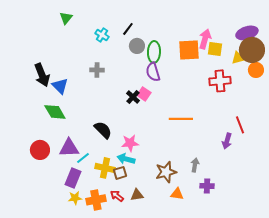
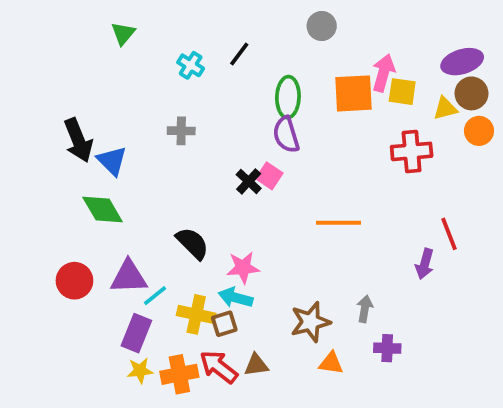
gray circle: (137, 46) -> (322, 26), moved
brown circle: (252, 50) -> (471, 93), size x0.7
red arrow: (117, 196) -> (219, 367), size x1.5

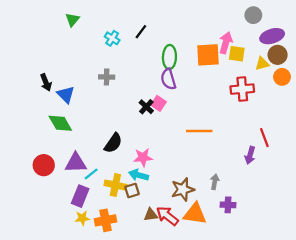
gray circle: (322, 26) -> (253, 15), moved
black arrow: (78, 140) -> (46, 82), size x0.7
black semicircle: (192, 243) -> (113, 143), turned 80
orange triangle: (331, 363) -> (195, 214), size x1.6
red arrow: (219, 367) -> (167, 216), moved

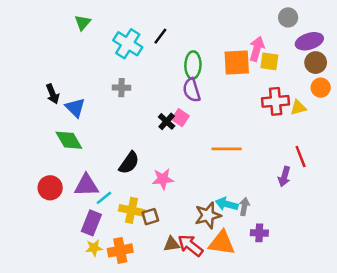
cyan cross: (112, 38) -> (128, 44), size x1.6
yellow triangle: (262, 64) -> (298, 108), moved
cyan arrow: (139, 175) -> (227, 204), moved

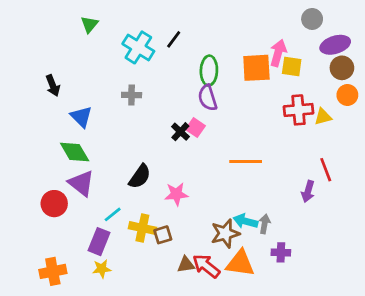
black arrow: (53, 94) -> (53, 85), moved
purple triangle: (86, 185) -> (81, 183), moved, turned 40
orange cross: (120, 250) -> (53, 271), moved

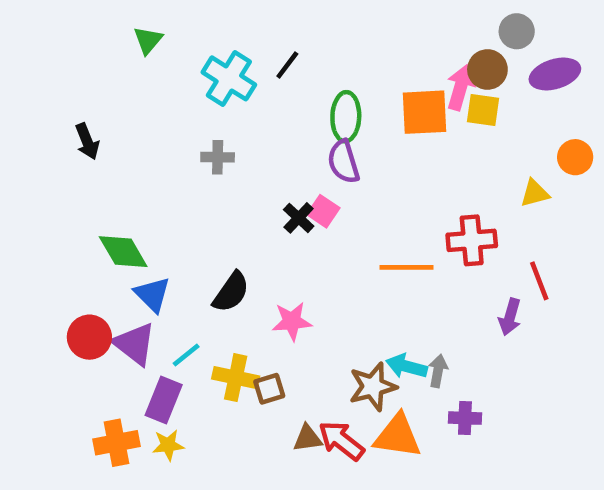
brown circle: (342, 68) -> (487, 69), moved
red cross: (299, 110) -> (472, 240), moved
blue triangle: (81, 117) -> (152, 294), moved
purple triangle: (81, 183) -> (134, 344), moved
orange cross: (53, 271) -> (116, 443), moved

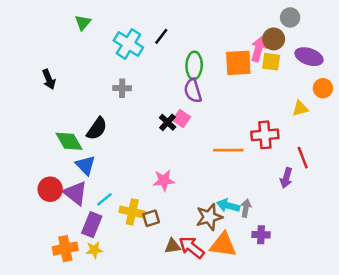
purple ellipse: (555, 74) -> (309, 57), moved, turned 36
black semicircle: (231, 292) -> (97, 129), moved

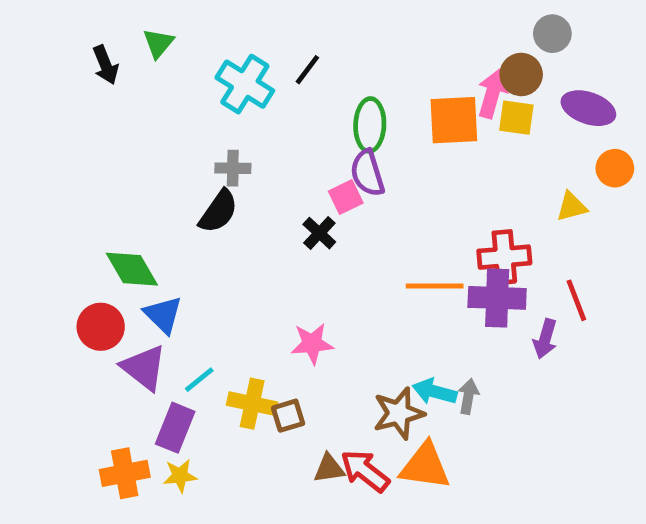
black arrow: (49, 79) -> (105, 65), moved
pink square: (181, 118) -> (346, 197), moved, turned 30
black semicircle: (97, 129) -> (218, 211), moved
red circle: (50, 189) -> (101, 327), moved
purple cross: (261, 235) -> (497, 298), moved, size x1.6

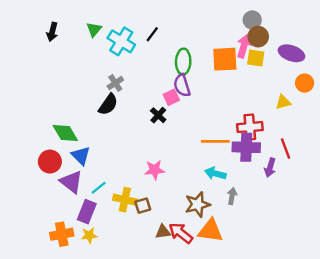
gray circle: (552, 34) -> (252, 20), moved
green triangle: (158, 43) -> (94, 29), moved
black arrow: (105, 65) -> (52, 32), turned 36
gray cross: (233, 168) -> (115, 83), turned -35
cyan arrow: (435, 392) -> (215, 173), moved

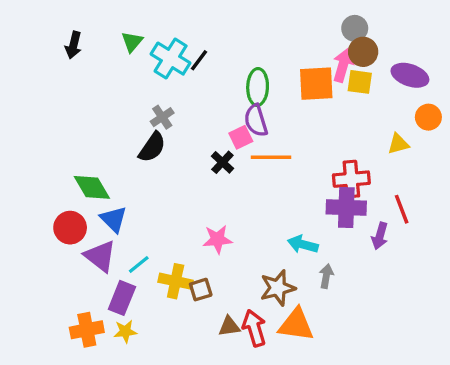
black line: (152, 34) -> (199, 60), moved
orange line: (215, 141) -> (271, 157), moved
red arrow: (181, 233) -> (254, 328), turned 35

